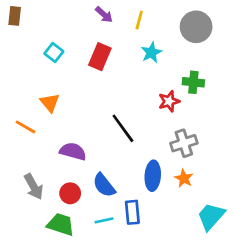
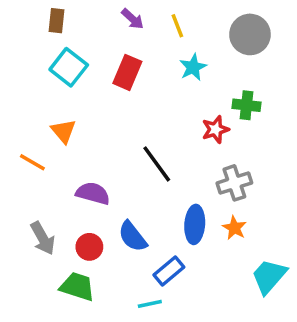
brown rectangle: (15, 16) -> (57, 21), moved
yellow line: (139, 20) -> (177, 26), turned -36
cyan square: (54, 53) -> (69, 67), size x1.5
blue rectangle: (132, 212) -> (169, 271), turned 55
cyan line: (104, 220) -> (150, 304), moved

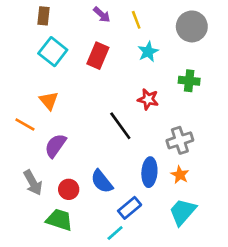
red star: (215, 129) -> (148, 99), moved, turned 30
purple semicircle: (93, 193) -> (55, 146), moved, turned -70
cyan trapezoid: (269, 276) -> (183, 212), moved
cyan line: (150, 304) -> (115, 233), turned -30

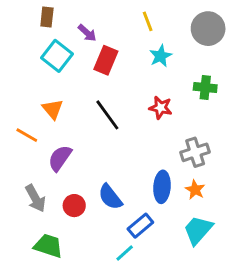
purple arrow: (102, 15) -> (87, 33), moved
black line: (120, 126) -> (107, 115), moved
green trapezoid: (59, 220) -> (48, 246), moved

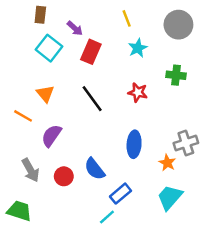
gray cross: (195, 152) -> (186, 143), moved
blue ellipse: (162, 187) -> (134, 144), moved
green trapezoid: (48, 246) -> (19, 211), moved

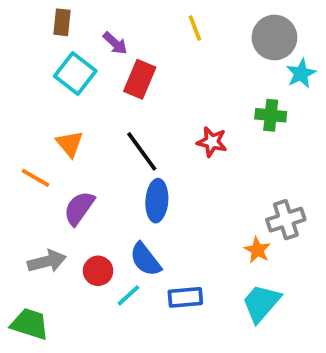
cyan star: (138, 48) -> (301, 74), moved
blue ellipse: (134, 144) -> (157, 201), moved
gray arrow: (30, 170) -> (47, 261), turned -75
blue rectangle: (121, 194) -> (185, 297), turned 35
cyan line: (107, 217) -> (128, 295), moved

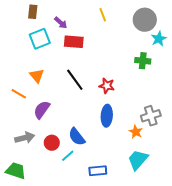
cyan square: (75, 74) -> (40, 39), turned 30
red rectangle: (140, 79) -> (74, 42), turned 72
red star: (212, 142) -> (107, 86), moved
blue ellipse: (157, 201) -> (107, 116), moved
blue rectangle: (185, 297) -> (98, 171), moved

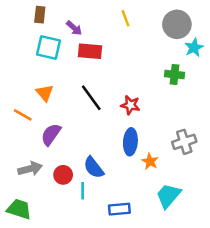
cyan square: (40, 39) -> (48, 48), turned 35
orange star: (136, 132) -> (150, 161), moved
cyan line: (68, 156) -> (83, 191), turned -48

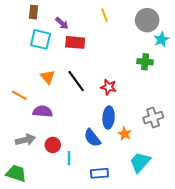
orange triangle: (45, 93) -> (48, 77), moved
purple semicircle: (51, 134) -> (43, 111), turned 60
blue semicircle: (94, 168) -> (92, 138), moved

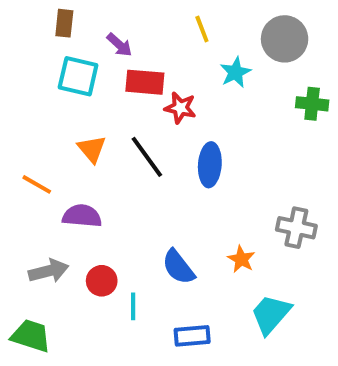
cyan star: (161, 39) -> (235, 72), moved
green cross: (145, 62) -> (312, 104), moved
red star: (109, 87) -> (180, 108), moved
blue ellipse: (109, 118) -> (210, 165), moved
gray cross: (153, 118) -> (296, 228), turned 30

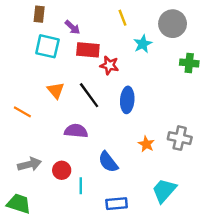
purple semicircle: (82, 216) -> (76, 131), moved
orange star: (241, 259) -> (146, 144), moved

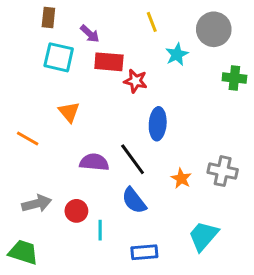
black line: (89, 95) -> (133, 159), moved

